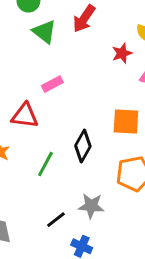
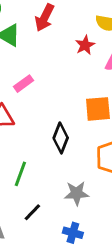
green line: (45, 164) -> (20, 174), moved
black line: (56, 220) -> (32, 212), moved

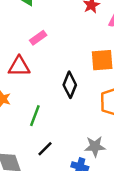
gray star: (77, 193) -> (95, 146), moved

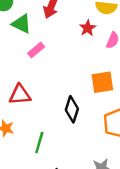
pink rectangle: (38, 38) -> (36, 50), moved

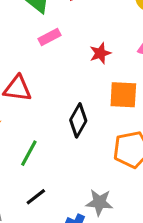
red star: (88, 28) -> (100, 53), moved

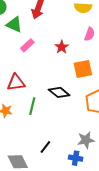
black diamond: (78, 120) -> (59, 92), turned -65
green line: (29, 153) -> (32, 106), moved

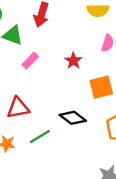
green line: (32, 106) -> (40, 136), turned 48

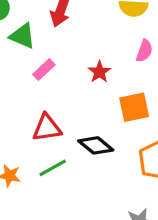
red triangle: (18, 108) -> (47, 128), moved

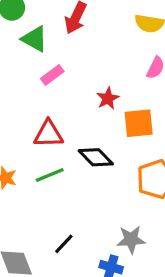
red star: (99, 72) -> (108, 98), moved

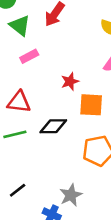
black diamond: (96, 157) -> (53, 126), turned -56
gray star: (131, 239) -> (71, 195), turned -30

